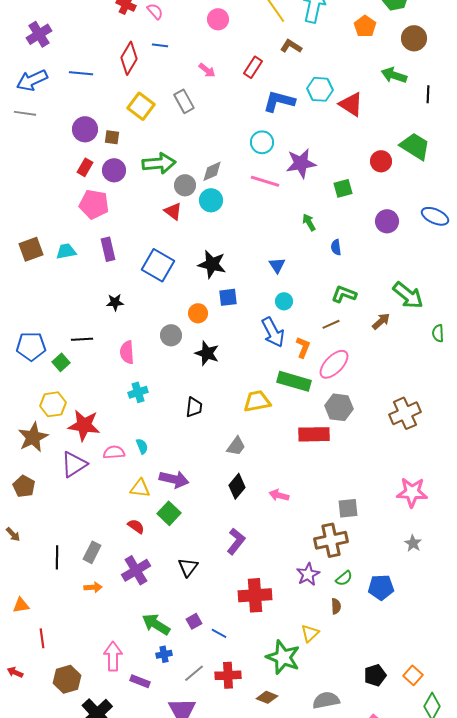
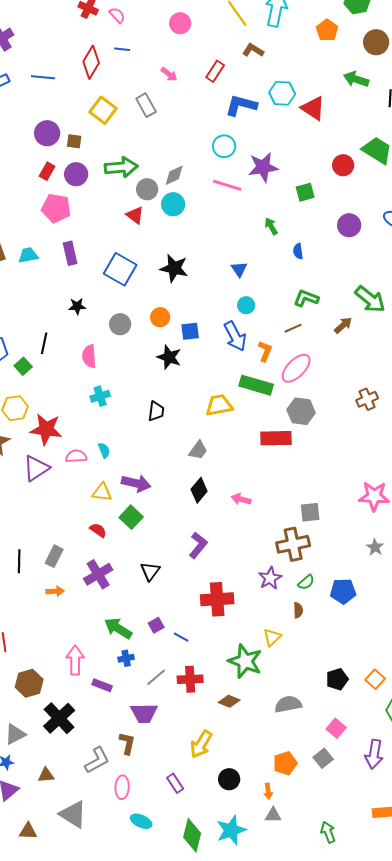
blue square: (228, 297) -> (190, 331), moved
gray circle: (171, 335) -> (120, 324), moved
black line: (82, 339) -> (44, 343), turned -75
brown cross: (405, 413) -> (367, 399), moved, size x0.7

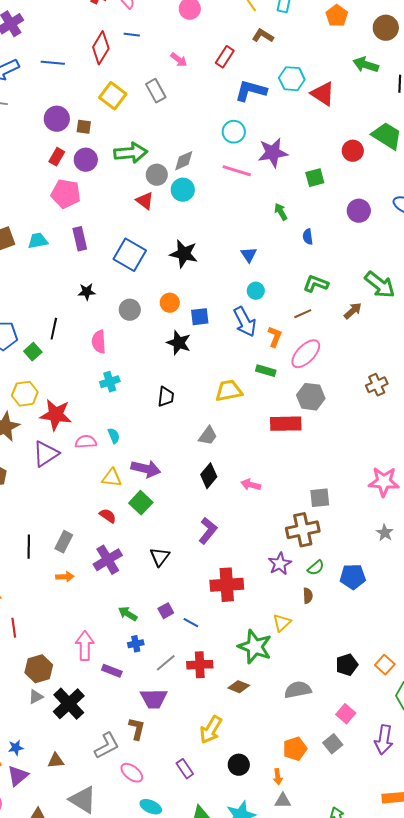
green rectangle: (256, 385) -> (266, 371), size x0.6
green arrow: (118, 628) -> (128, 614), size x0.7
gray triangle: (15, 734) -> (36, 697), moved, size x0.7
pink ellipse: (122, 787) -> (132, 773), turned -55

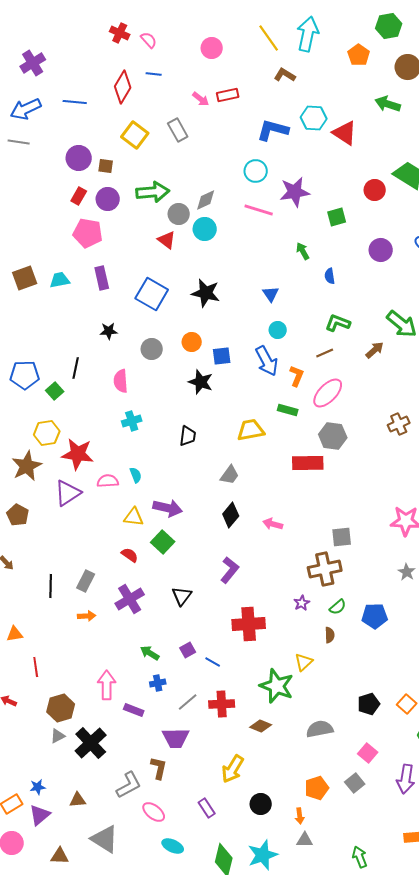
red rectangle: (225, 57) -> (228, 95), moved, turned 45
purple star: (280, 564) -> (302, 603), size x0.7

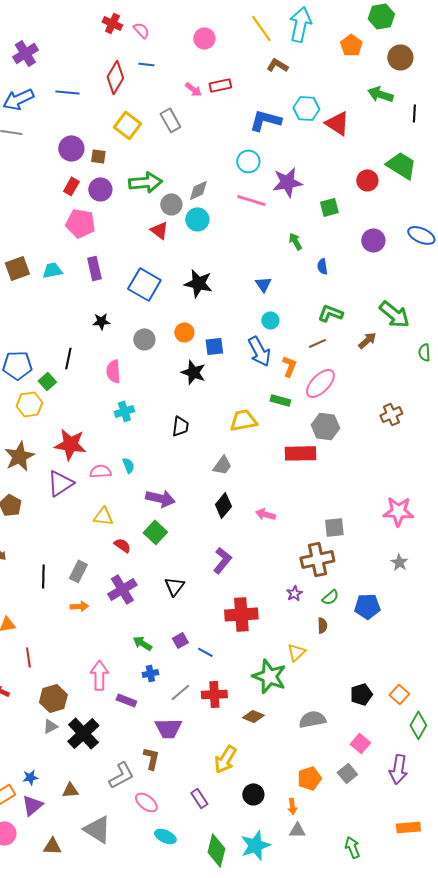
yellow hexagon: (47, 433) -> (29, 404), moved
yellow triangle: (134, 517) -> (103, 516), moved

